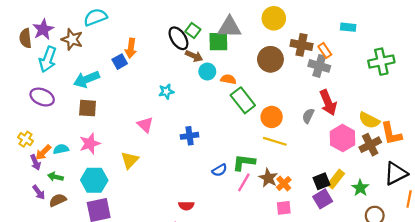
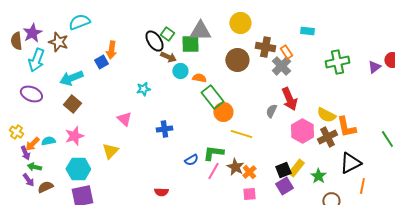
gray cross: (319, 66) -> (281, 66), turned 30
brown square: (88, 108) -> (72, 104), turned 36
orange circle: (272, 117) -> (223, 112), moved
green arrow: (55, 177) -> (34, 167), moved

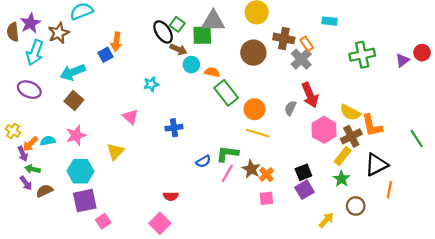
brown star: (58, 42) -> (59, 33), turned 30
orange circle: (223, 112) -> (254, 109), moved
yellow rectangle: (296, 168) -> (343, 156), moved

